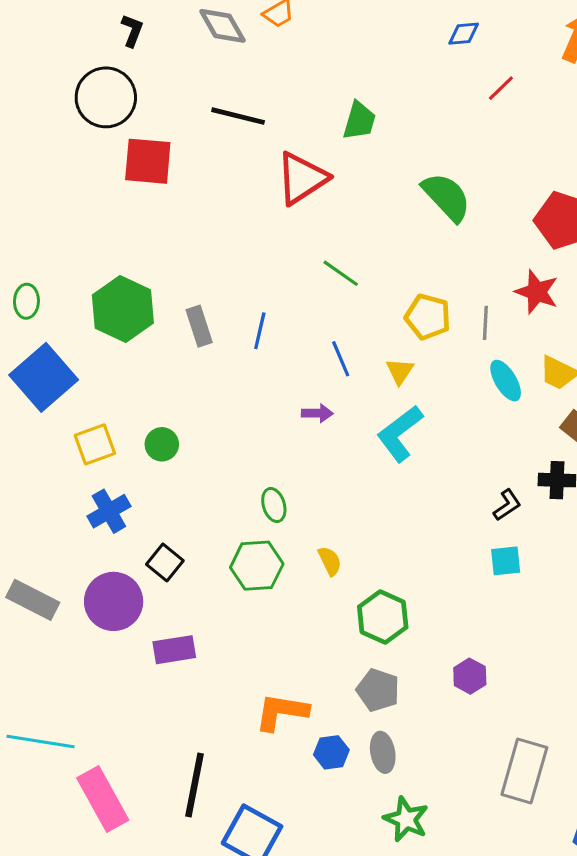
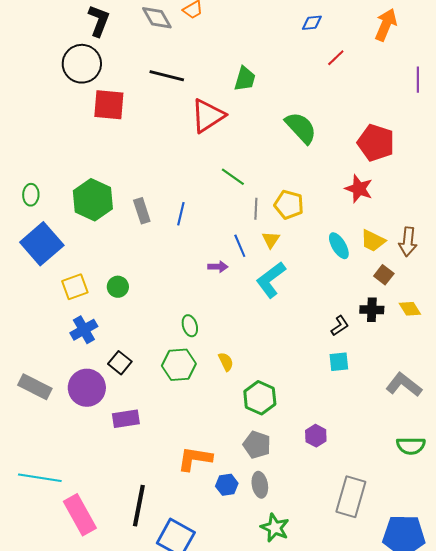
black L-shape: (132, 31) -> (99, 21), size x1.5
gray line: (485, 323) -> (256, 209), moved
blue line: (341, 359) -> (240, 246), moved

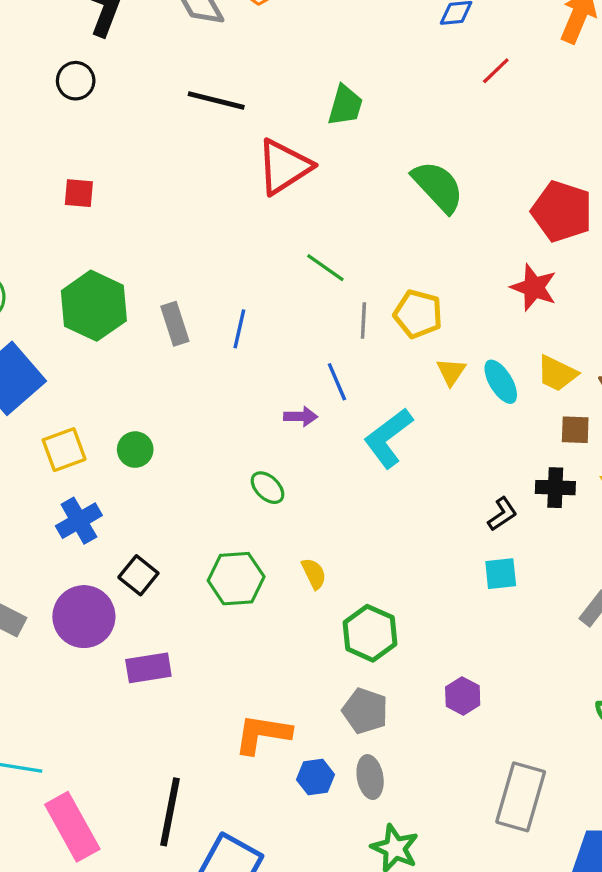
black circle: (82, 64) -> (76, 81), size x0.6
red square: (109, 105) -> (79, 193), moved, size x0.6
yellow triangle: (271, 240) -> (451, 372), moved
brown square: (384, 275) -> (575, 430), turned -36
green ellipse: (190, 326) -> (268, 488), moved, turned -30

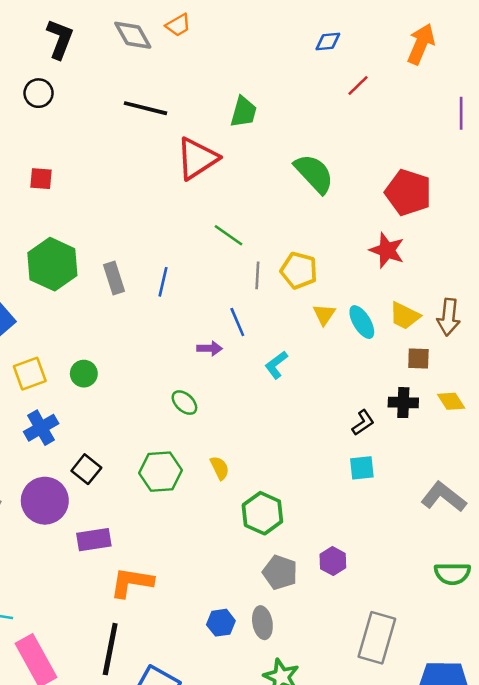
cyan L-shape: (388, 438) -> (276, 365), size x0.6
gray pentagon: (365, 711) -> (280, 572), moved
orange L-shape: (263, 734) -> (132, 582), moved

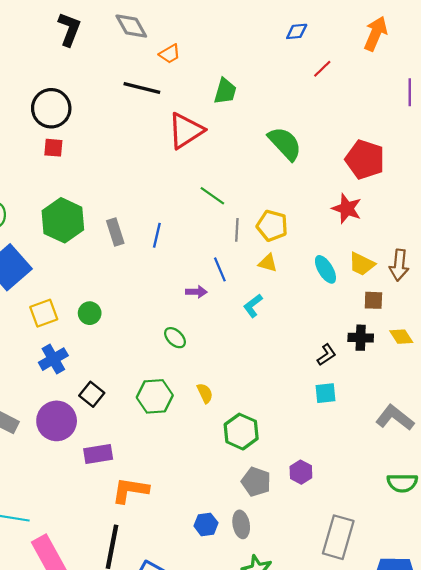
orange trapezoid: (178, 25) -> (170, 54), moved
black circle: (39, 93) -> (51, 108), moved, size x1.6
yellow triangle: (324, 314) -> (268, 263), moved, turned -48

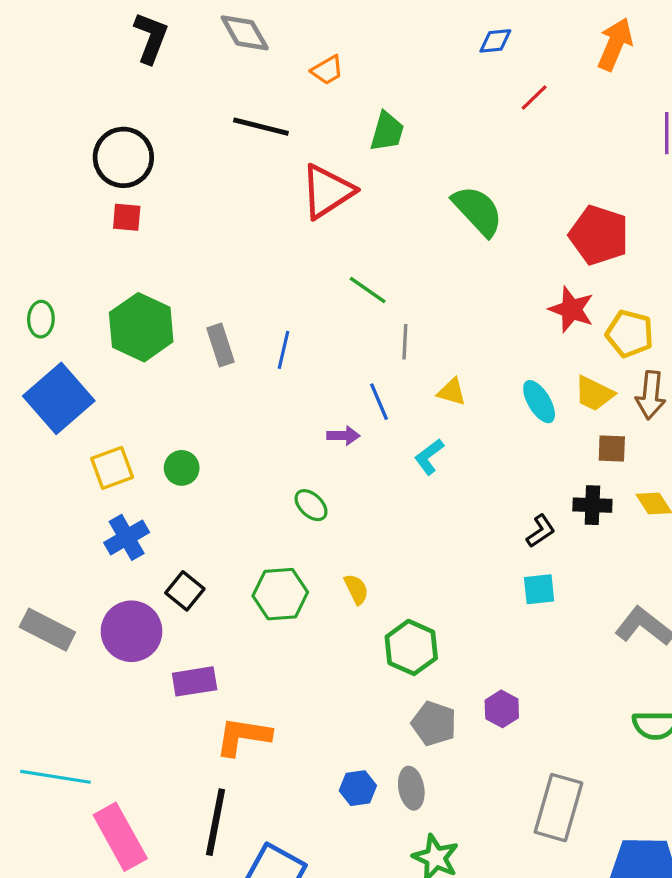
orange trapezoid: (170, 54) -> (327, 70), moved
yellow pentagon: (272, 226) -> (630, 334), moved

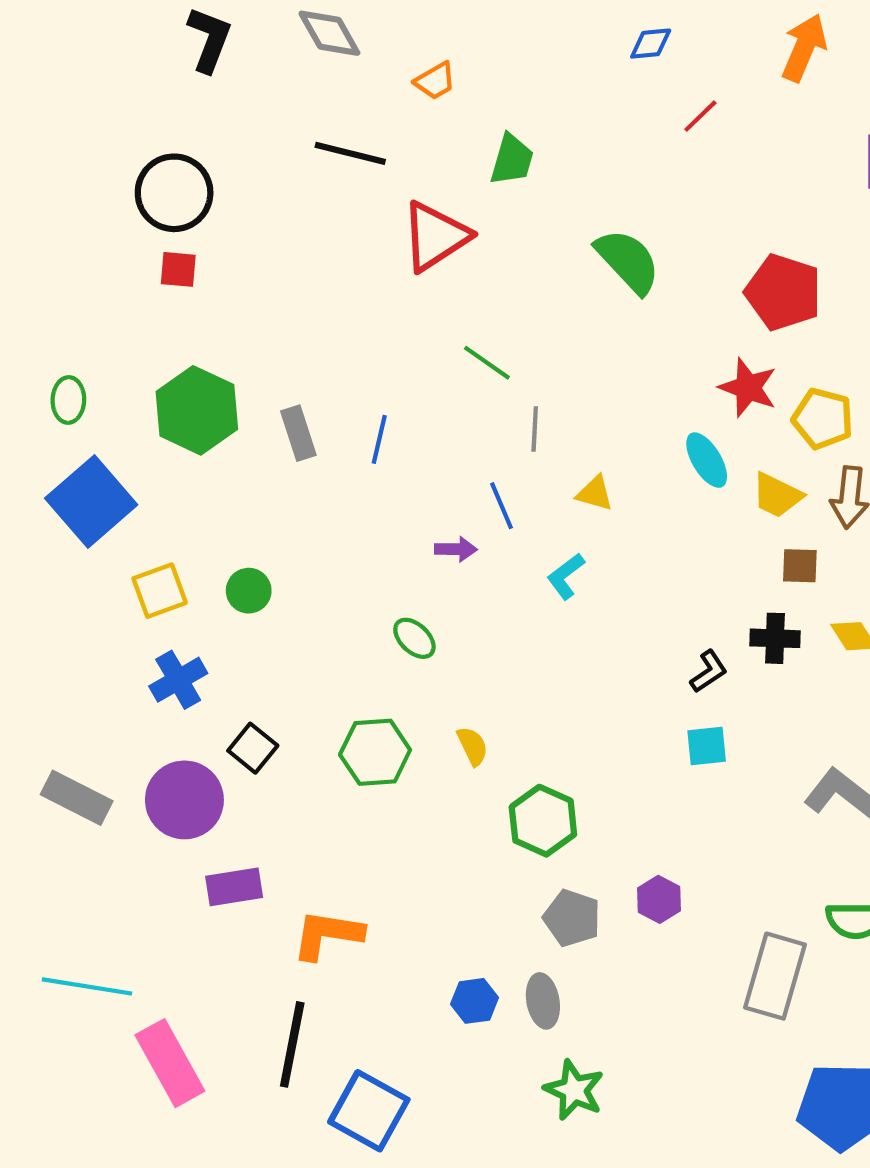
cyan ellipse: (539, 402) -> (707, 460), moved
purple rectangle: (195, 681) -> (234, 887), moved
gray rectangle: (558, 808) -> (775, 976), moved

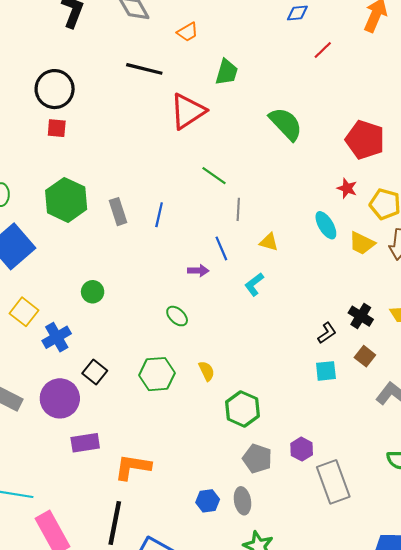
red star: (748, 388) -> (347, 188), size x0.7
brown square: (800, 566) -> (365, 356), moved, turned 36
yellow square: (160, 591) -> (24, 312), moved, turned -32
black cross: (775, 638) -> (361, 316), turned 30
gray rectangle: (775, 976) -> (333, 482), moved, turned -36

